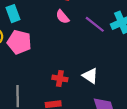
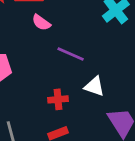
purple line: (95, 24) -> (71, 54), moved

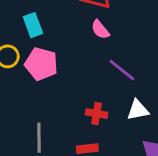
white triangle: (94, 86) -> (138, 110), turned -45

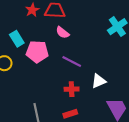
pink pentagon: (41, 64) -> (37, 52), moved
purple line: (122, 70) -> (72, 62), moved

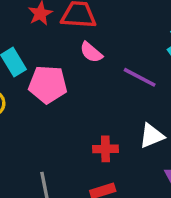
purple line: (72, 62) -> (140, 77), moved

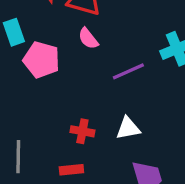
purple line: (140, 77) -> (128, 71), turned -64

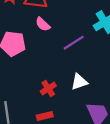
red cross: (82, 131) -> (48, 89), turned -35

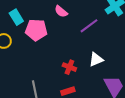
red cross: (48, 89) -> (69, 67), turned -32

